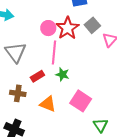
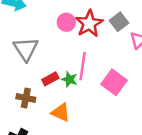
pink line: (54, 52) -> (83, 66), moved
green star: (62, 74) -> (69, 79), moved
pink square: (81, 101) -> (114, 82), moved

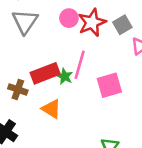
gray triangle: (26, 49) -> (25, 21), moved
red rectangle: (50, 79) -> (45, 73), size x1.6
pink square: (114, 82) -> (109, 85), turned 30

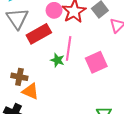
red rectangle: (45, 73) -> (39, 34), moved
orange triangle: (51, 109) -> (30, 91), moved

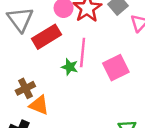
brown cross: (19, 77) -> (25, 88), turned -35

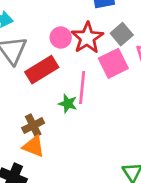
pink square: (116, 68) -> (113, 63), moved
brown cross: (25, 88) -> (33, 125), moved

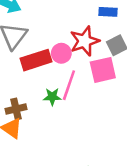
pink circle: (61, 38) -> (61, 53), moved
green star: (68, 104) -> (52, 97), turned -30

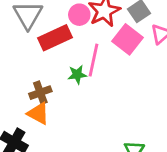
pink circle: (61, 53) -> (79, 15), moved
pink square: (103, 70) -> (127, 39), turned -32

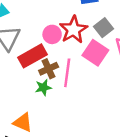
green star: (77, 75) -> (43, 88), moved
brown cross: (40, 93) -> (49, 69), moved

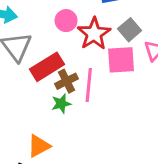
pink circle: (52, 34) -> (66, 21), moved
pink square: (95, 53) -> (121, 60), turned -35
orange triangle: (23, 123) -> (39, 146), turned -50

